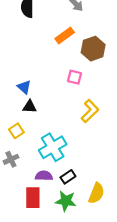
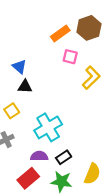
orange rectangle: (65, 35) -> (60, 34), moved
yellow L-shape: (90, 111) -> (91, 78), moved
red rectangle: (33, 198) -> (28, 178), turned 50

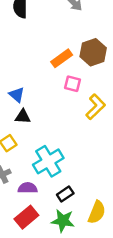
purple semicircle: (39, 156) -> (28, 188), moved

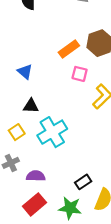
blue triangle: (17, 95) -> (25, 72), moved
cyan cross: (48, 161) -> (52, 132), moved
black rectangle: (65, 194) -> (83, 182), moved

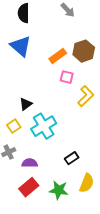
blue triangle: (25, 72) -> (21, 46), moved, size x1.6
black triangle: (31, 106) -> (26, 104), turned -40
black rectangle: (83, 182) -> (72, 158), moved

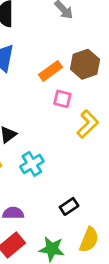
cyan cross: (44, 126) -> (32, 164), size x0.7

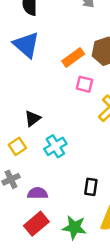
black rectangle: (69, 206) -> (91, 187), turned -48

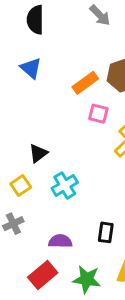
blue triangle: (26, 45) -> (31, 68), size x0.7
purple semicircle: (38, 193) -> (60, 241), moved

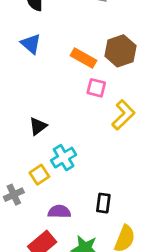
orange rectangle: (85, 83) -> (83, 58), turned 65
yellow square: (21, 185) -> (39, 175), moved

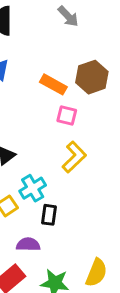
yellow L-shape: (123, 115) -> (74, 157), moved
black rectangle: (103, 203) -> (49, 215), moved

